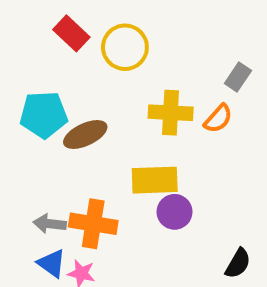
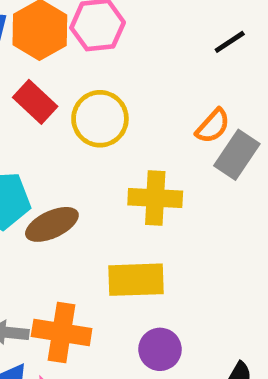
gray rectangle: (238, 77) -> (237, 155), size x1.4
orange semicircle: (218, 119) -> (213, 126), moved
purple circle: (175, 212) -> (160, 349), moved

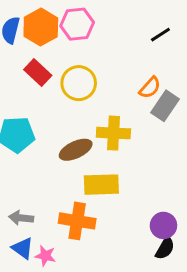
brown ellipse: (52, 224) -> (76, 150), moved
orange cross: (62, 333) -> (77, 221), moved
purple circle: (160, 349) -> (163, 225), moved

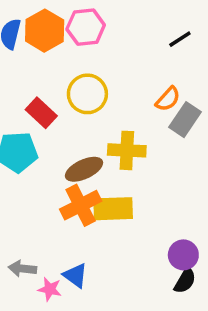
red rectangle: (38, 72) -> (41, 113), moved
gray arrow: (21, 218) -> (22, 269), moved
orange cross: (77, 221) -> (81, 205), moved, turned -36
blue triangle: (23, 248) -> (75, 275), moved

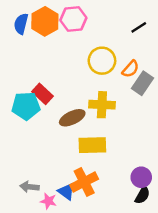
yellow circle: (87, 94) -> (102, 61), moved
red rectangle: (41, 113) -> (42, 94), moved
orange cross: (81, 205) -> (84, 182), moved

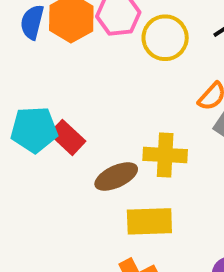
yellow circle: (102, 61) -> (165, 38), moved
cyan pentagon: (26, 106) -> (34, 130), moved

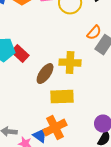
brown ellipse: (116, 176) -> (45, 74), turned -30

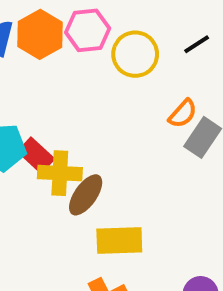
yellow cross: (70, 63) -> (60, 173), moved

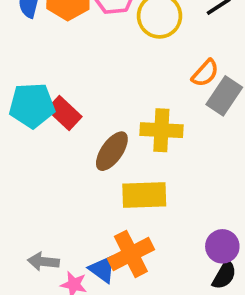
yellow cross: (60, 173) -> (161, 130), moved

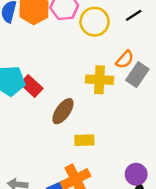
yellow cross: (161, 130) -> (100, 80), moved
yellow rectangle: (144, 195) -> (84, 140), size x0.7

